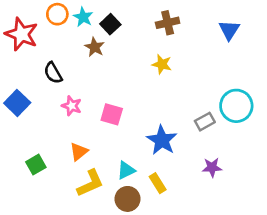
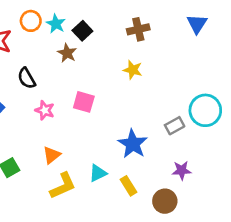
blue triangle: (229, 30) -> (197, 24), moved
pink square: (112, 114) -> (84, 102), moved
brown circle: (127, 199) -> (165, 201), moved

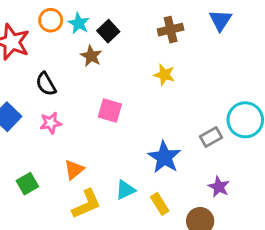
blue triangle: (197, 24) -> (220, 20), moved
pink star: (45, 110) -> (51, 123), moved, turned -30
purple star: (182, 170) -> (219, 187), turned 30

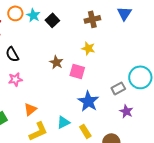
brown star: (91, 56) -> (56, 62), moved
pink square: (110, 111) -> (77, 71), moved
purple star: (219, 187) -> (126, 111), moved

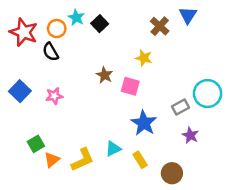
orange circle: (15, 13) -> (57, 29), moved
brown cross: (92, 19) -> (160, 26), moved, turned -35
black semicircle: (12, 54) -> (51, 52), moved
orange triangle: (30, 109) -> (52, 160), moved

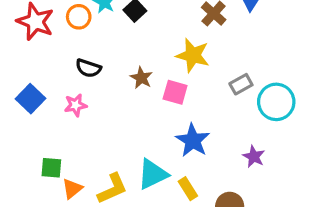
black semicircle: (51, 52) -> (88, 68), moved, turned -42
yellow star: (144, 58) -> (193, 55), size x1.5
gray rectangle: (181, 107) -> (241, 84), moved
green square: (36, 144) -> (51, 168), turned 35
cyan triangle: (113, 149) -> (153, 174), size x1.5

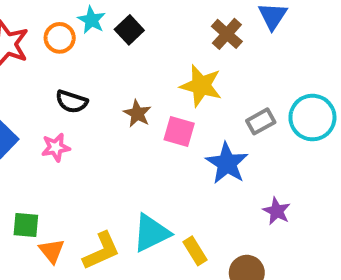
cyan circle: (276, 102) -> (312, 118), moved
blue star: (193, 140) -> (227, 163), moved
orange triangle: (72, 189) -> (52, 251), turned -30

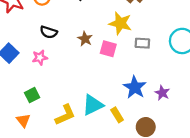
gray rectangle: (261, 121) -> (142, 43), moved, turned 32
blue star: (227, 163) -> (135, 87), moved
green square: (26, 225) -> (32, 95), moved, turned -32
orange triangle: (52, 251) -> (23, 120), moved

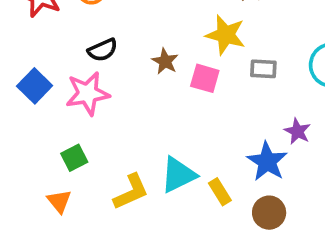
black semicircle: (49, 32) -> (103, 50), turned -42
pink star: (40, 58) -> (88, 93), size x1.6
blue star: (135, 87) -> (267, 162), moved
purple star: (162, 93) -> (297, 131), moved

